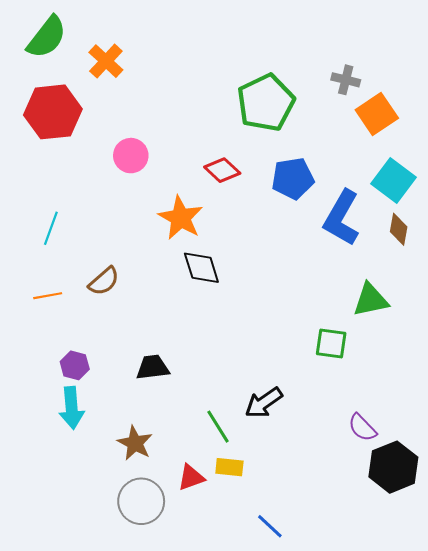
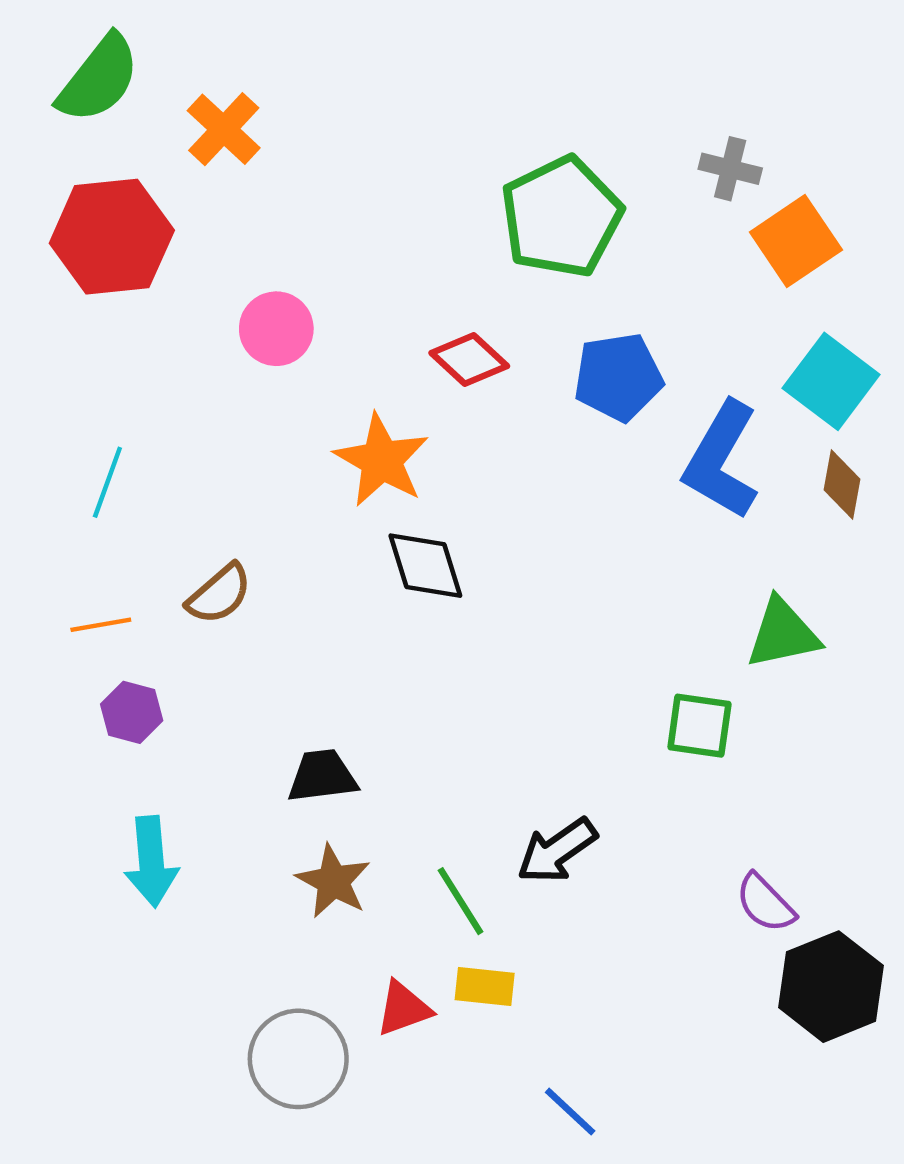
purple hexagon: (75, 365) -> (132, 712), moved
brown star: (135, 443) -> (333, 881), moved

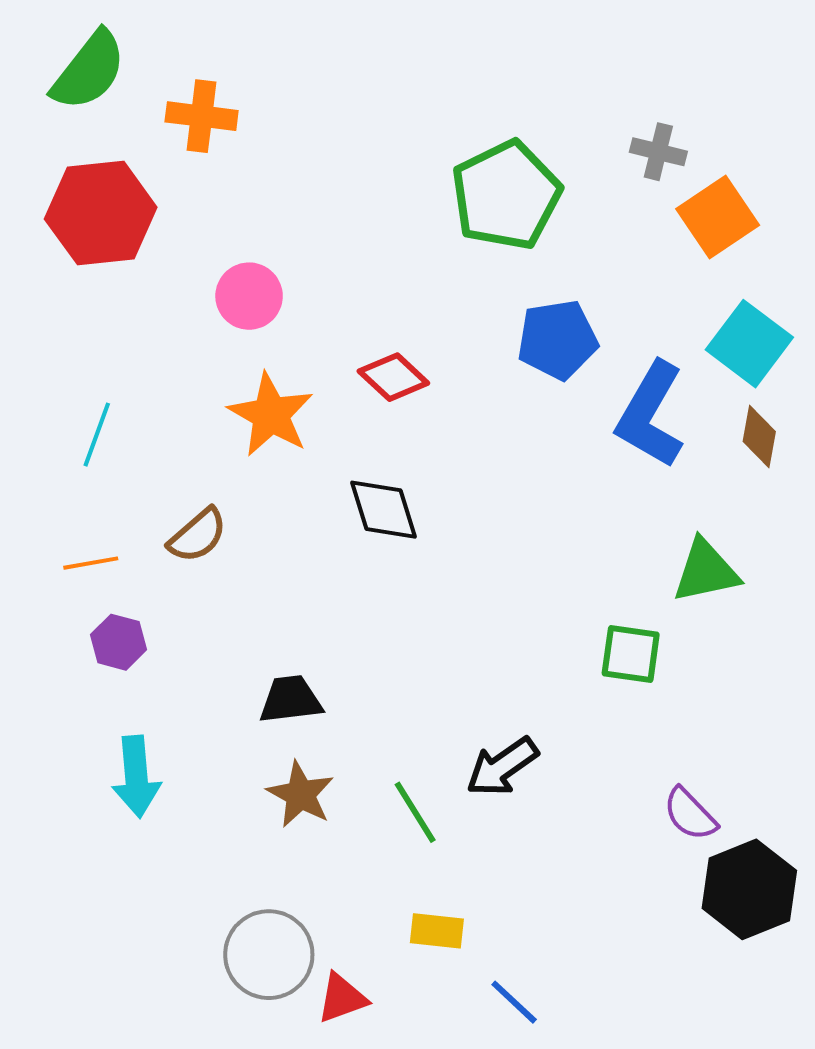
orange cross: (224, 129) -> (202, 116), turned -36
red diamond: (469, 359) -> (393, 377), moved
orange star: (382, 460) -> (271, 415), moved
yellow rectangle: (485, 987) -> (437, 931), moved
red triangle: (403, 1008) -> (342, 998), moved

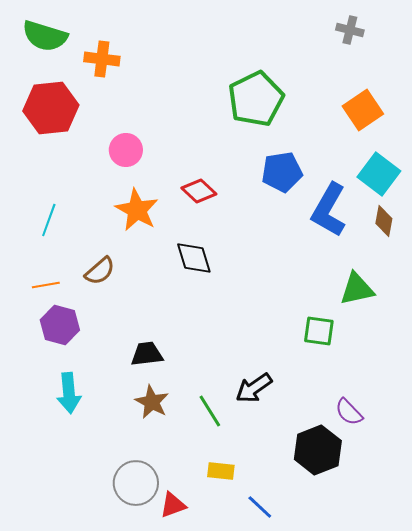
green semicircle: (89, 71) -> (45, 36), turned 69
gray cross: (658, 152) -> (350, 30), moved
purple hexagon: (119, 642) -> (60, 325), size x1.4
black hexagon: (749, 889) -> (318, 450), moved

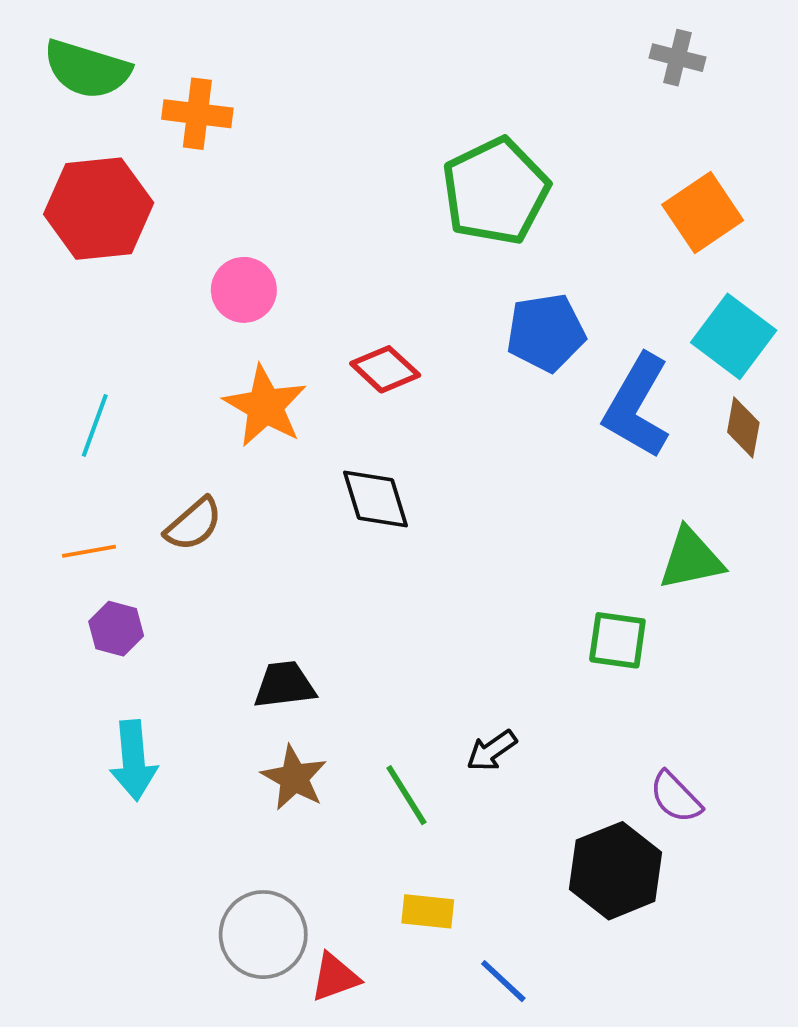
purple hexagon: (60, 325) -> (116, 629), size x0.7
black arrow: (254, 388) -> (492, 751), size x0.7

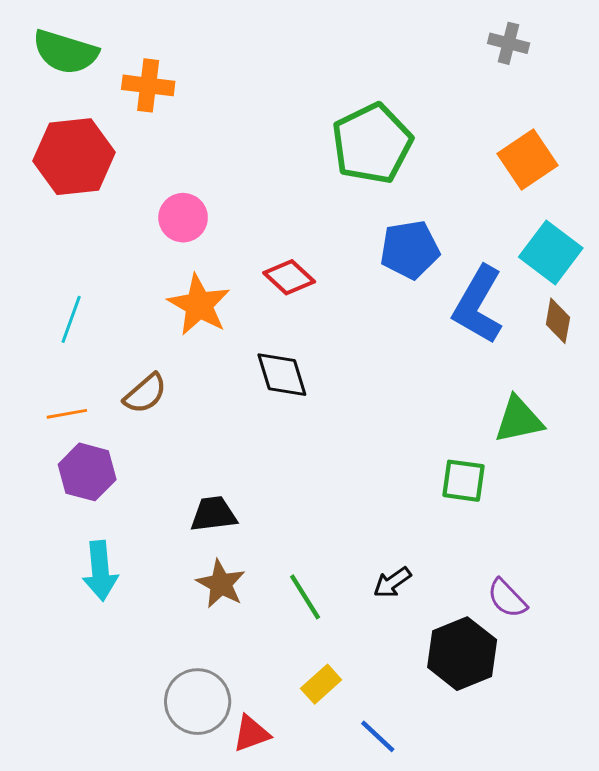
purple hexagon: (116, 629) -> (87, 472), size x1.4
black arrow: (492, 751) -> (392, 582), moved
yellow rectangle: (428, 911) -> (321, 684), turned -48

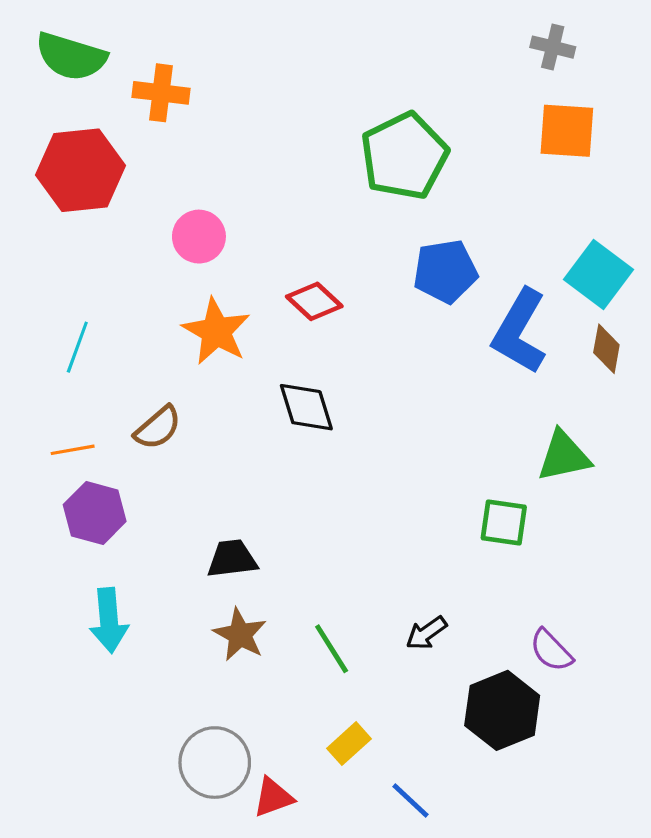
orange square: (527, 160) -> (567, 131), moved, turned 38

